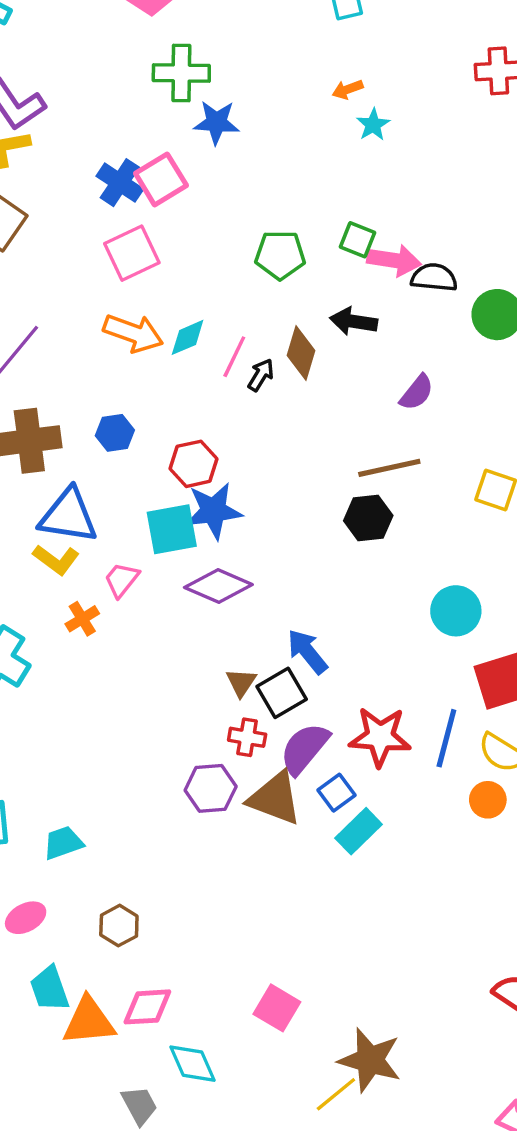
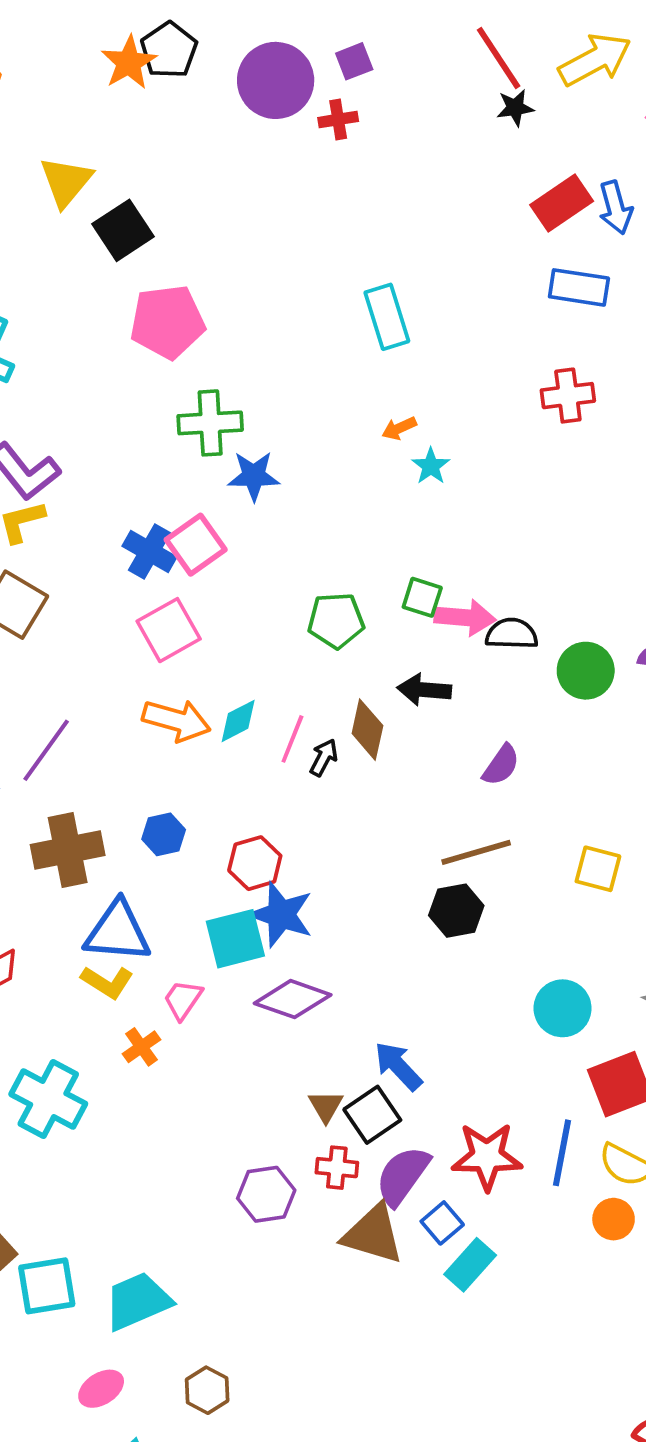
blue star: (213, 511) -> (281, 915), turned 30
purple hexagon: (211, 788) -> (266, 1194), moved
cyan trapezoid: (63, 843) -> (138, 1301), size x1.5

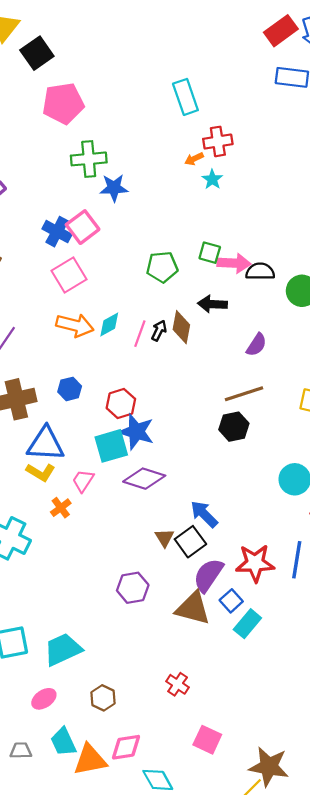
red cross: (568, 396) -> (218, 141), moved
black arrow: (324, 758) -> (159, 331), moved
red cross: (337, 1168) -> (178, 684), moved, turned 30

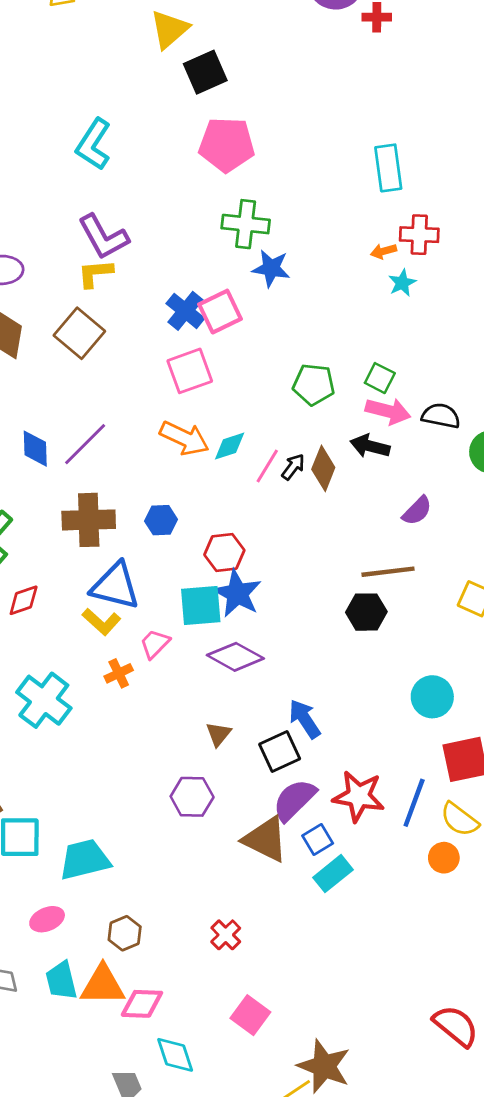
pink arrow: (234, 263) -> (388, 411), moved
brown triangle: (164, 538) -> (218, 734), moved
orange triangle: (90, 760) -> (103, 985), moved

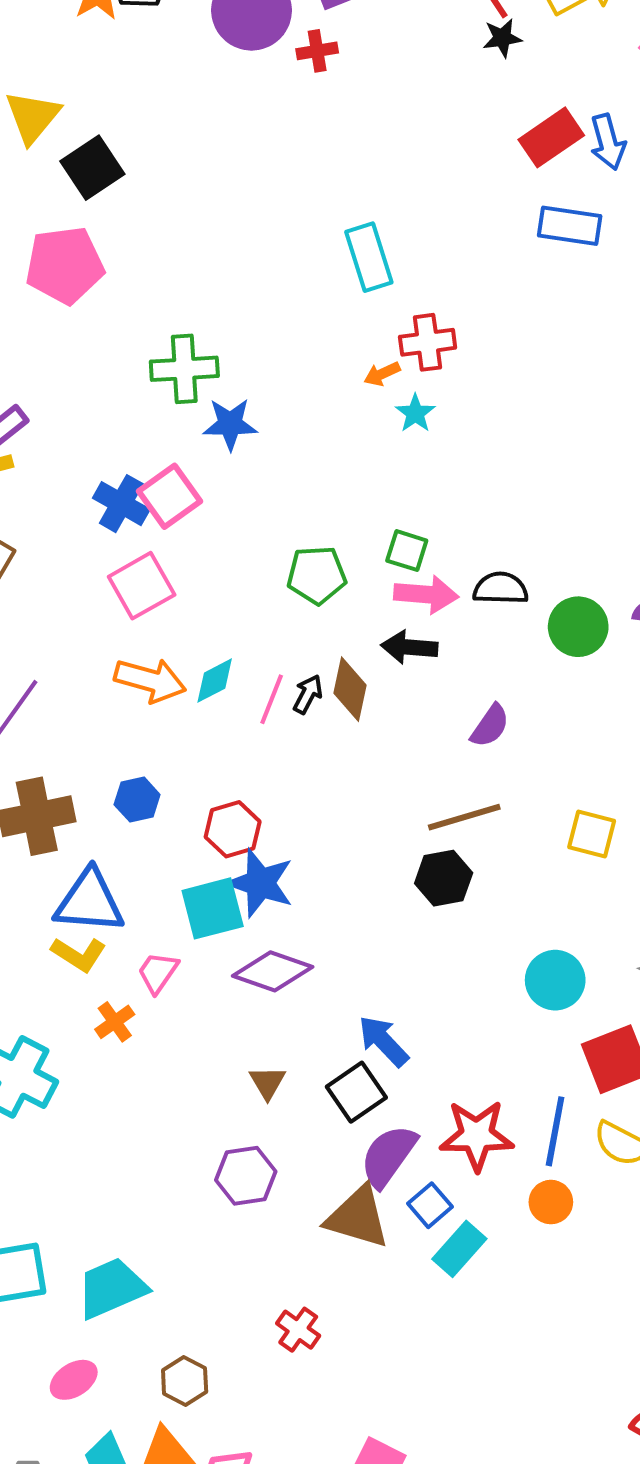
pink pentagon: (227, 145) -> (65, 265), moved
orange circle: (444, 858) -> (551, 1202), moved
red cross: (226, 935) -> (298, 1330), moved

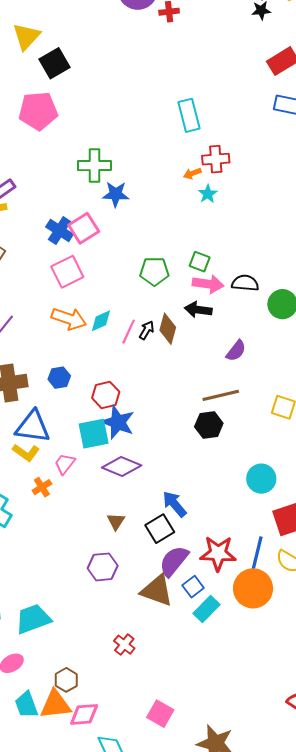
orange circle: (551, 1202) -> (253, 588), size x1.8
brown hexagon: (185, 1381) -> (66, 680), moved

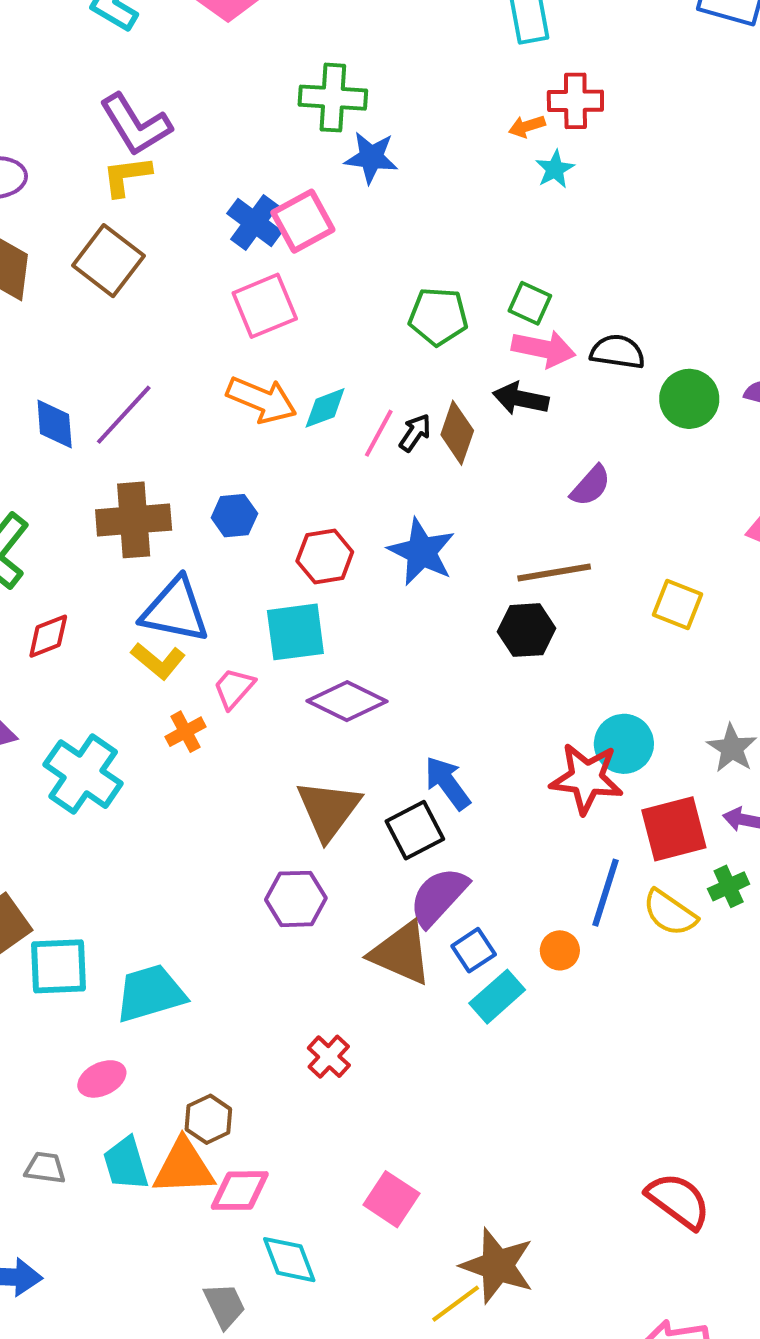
blue star: (118, 422) -> (422, 552), moved
brown triangle: (116, 521) -> (329, 810), size x1.8
red star: (218, 553) -> (586, 778), moved
orange circle: (253, 588) -> (560, 950), moved, size x0.5

